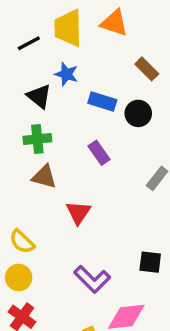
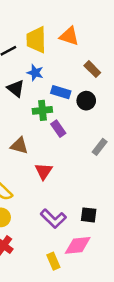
green cross: (37, 139) -> (42, 110), moved
black square: (150, 262) -> (89, 215), moved

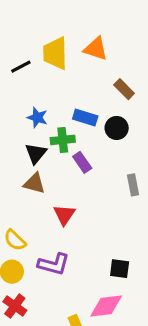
blue star: (35, 73) -> (37, 118), moved
black triangle: (16, 88) -> (36, 153), moved, turned 30
gray rectangle: (100, 147) -> (133, 185), turned -49
purple L-shape: (53, 219) -> (54, 264), moved, turned -30

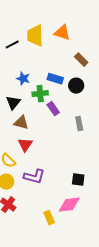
black triangle: (36, 153) -> (13, 103), moved
gray rectangle: (133, 185) -> (79, 124), moved
red triangle: (64, 215) -> (25, 145), moved

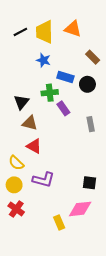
black line: (12, 45) -> (20, 32), moved
blue star: (23, 79) -> (43, 60), moved
red triangle: (25, 145) -> (34, 146), turned -35

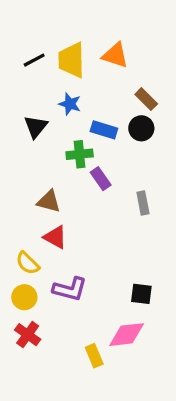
black circle: (87, 84) -> (141, 128), moved
black triangle: (21, 102) -> (36, 127), moved

